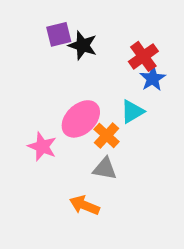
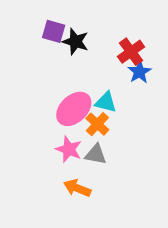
purple square: (59, 34) -> (54, 31), turned 30
cyan triangle: (132, 112) -> (106, 102), moved, turned 45
pink star: (42, 147) -> (69, 149), moved

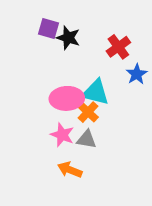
blue star: (139, 72) -> (137, 74), moved
cyan triangle: (106, 102) -> (96, 92), size x1.4
pink ellipse: (74, 109) -> (67, 98), turned 40

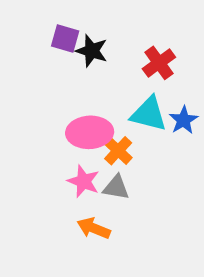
blue star: (137, 74) -> (183, 120), moved
cyan triangle: (96, 92) -> (149, 114), moved

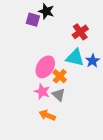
black star: (92, 51) -> (46, 11), moved
pink ellipse: (90, 132) -> (45, 67), turned -55
gray triangle: (116, 187) -> (59, 95), turned 32

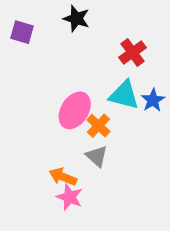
purple square: (33, 20) -> (22, 32), moved
pink star: (42, 92) -> (70, 197), moved
orange arrow: (47, 115) -> (63, 177), moved

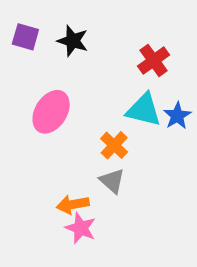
black star: (76, 19) -> (73, 41), moved
pink ellipse: (75, 110) -> (51, 112), moved
orange arrow: (63, 177) -> (73, 204), turned -32

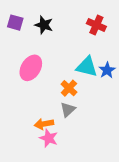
red cross: (154, 61) -> (96, 25), moved, turned -30
gray triangle: (112, 181) -> (68, 110), turned 35

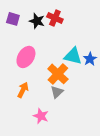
red cross: (96, 25) -> (55, 18), moved
orange cross: (69, 88) -> (58, 74), size x1.5
orange arrow: (44, 124) -> (23, 90), moved, turned 126

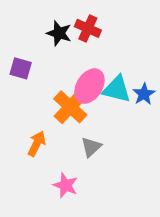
purple square: (13, 19) -> (21, 68), moved
pink ellipse: (26, 57) -> (89, 86), moved
orange cross: (58, 74) -> (70, 107), moved

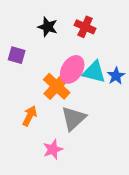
red cross: (88, 28) -> (85, 27), moved
gray triangle: (91, 147) -> (73, 118), size x1.5
pink star: (65, 185) -> (53, 149), turned 30

